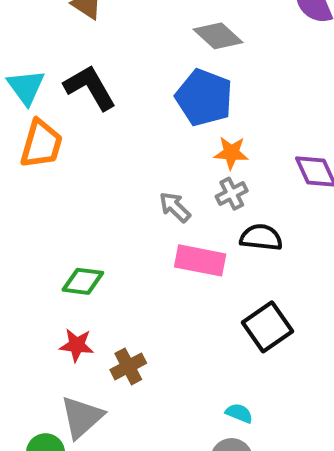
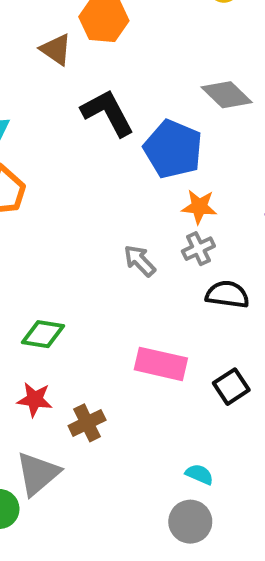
gray diamond: (218, 36) -> (227, 95), moved
black L-shape: (90, 87) -> (108, 113), moved
pink rectangle: (200, 260) -> (161, 364), moved
black square: (268, 327) -> (231, 387), size x0.7

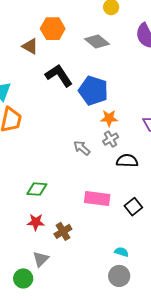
gray diamond: (227, 95) -> (97, 41), moved
gray triangle: (38, 474) -> (41, 259), size x0.7

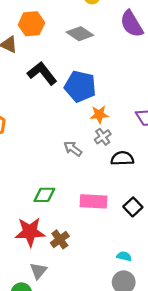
green diamond: (37, 189) -> (44, 195), moved
red star: (36, 222) -> (30, 232), size x1.6

